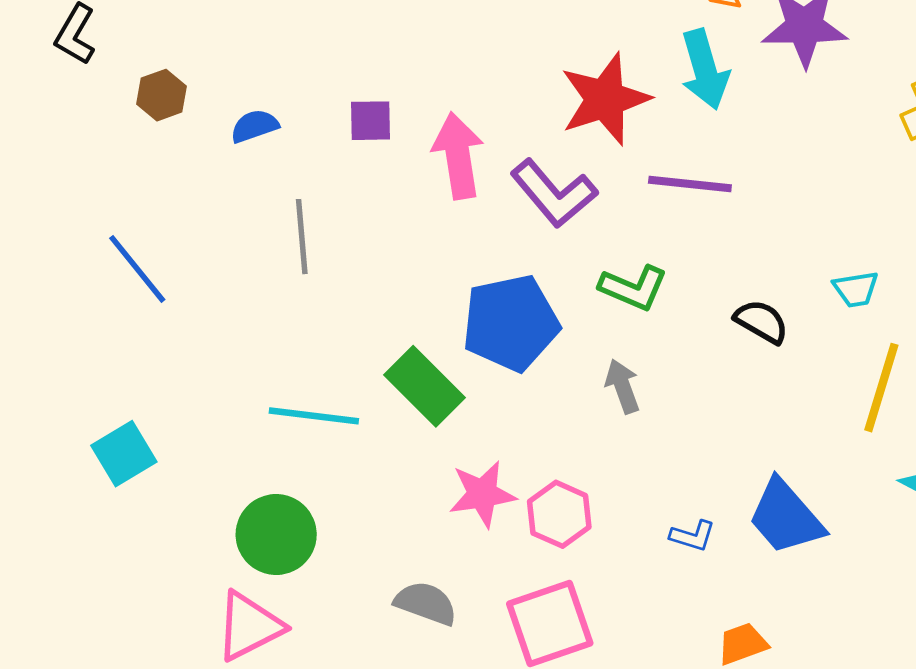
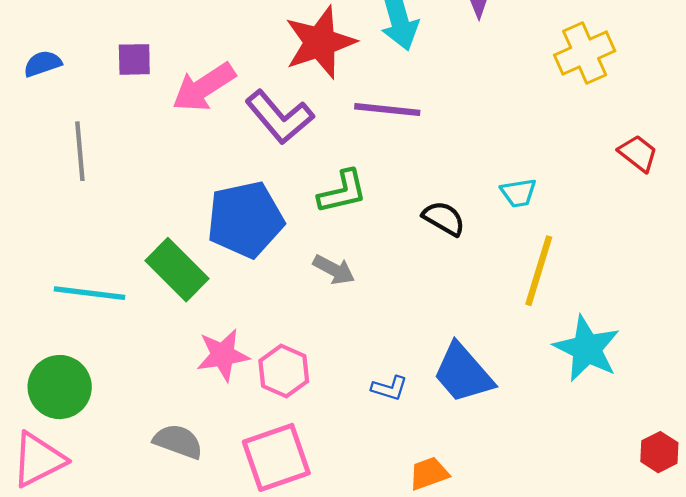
pink arrow: (458, 156) -> (204, 87), turned -114
green L-shape: (633, 288) -> (342, 192), turned -36
gray arrow: (623, 386) -> (334, 270), turned 138

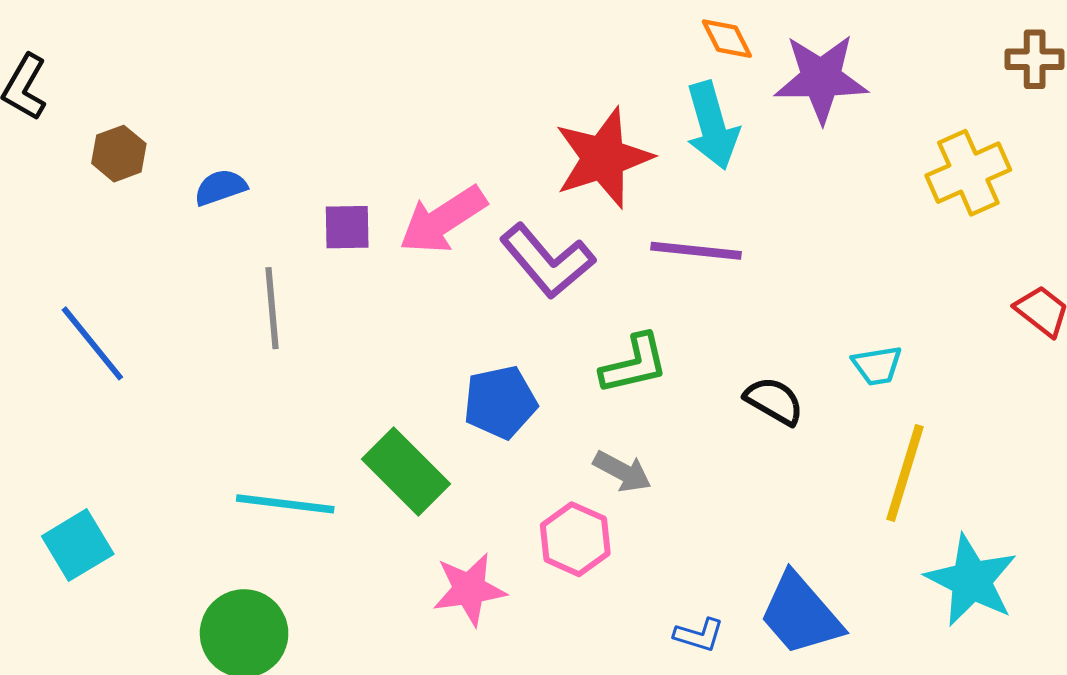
purple square: (134, 59) -> (347, 227), moved
blue pentagon: (245, 219) -> (500, 402), size x0.7
pink hexagon: (284, 371) -> (575, 539), moved

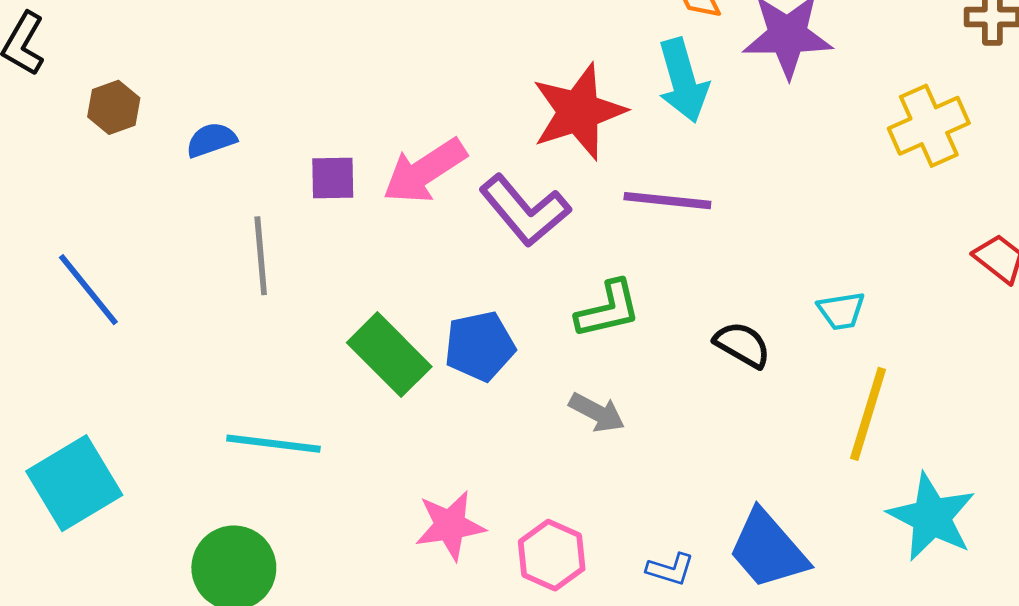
green rectangle: (406, 471) -> (389, 355), moved
pink hexagon: (575, 539) -> (552, 555), moved
cyan square: (78, 545) -> (74, 483), size x1.4

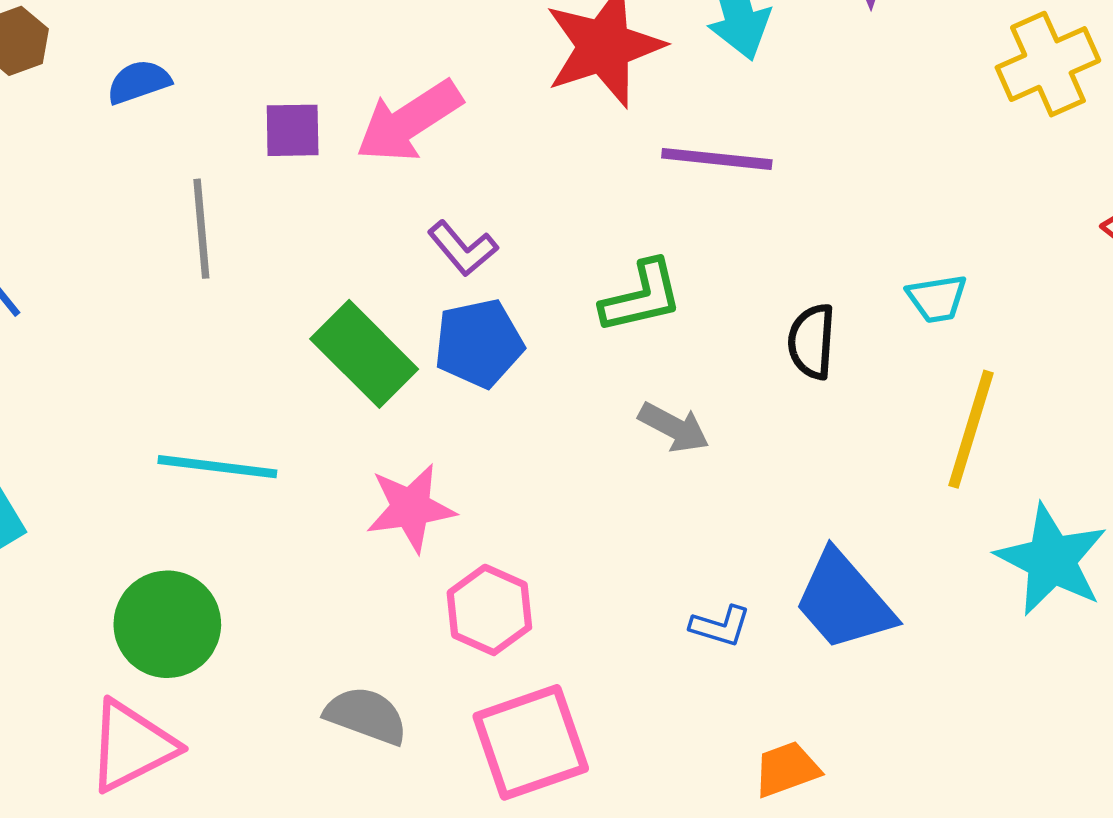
purple L-shape: (525, 210) -> (463, 248), moved, size x0.6
black semicircle: (742, 345) -> (812, 341), turned -116
gray arrow: (597, 412) -> (674, 427), moved
pink star: (450, 525) -> (411, 508), moved
pink hexagon: (552, 555) -> (489, 610), moved

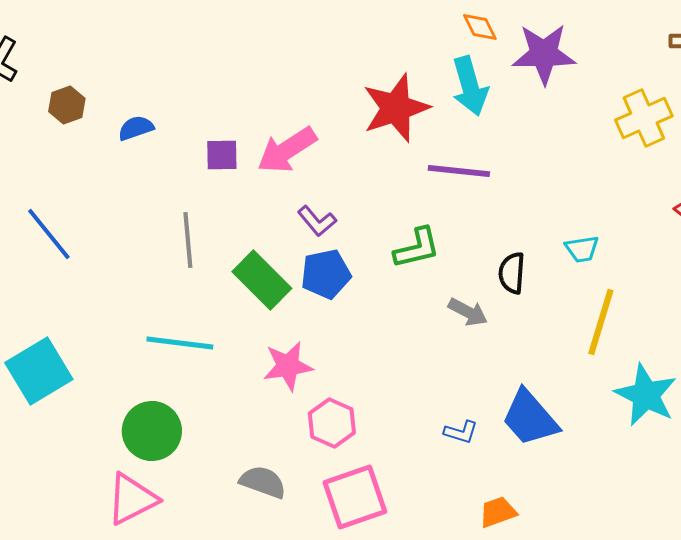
gray line: (201, 229) -> (188, 240), moved
gray arrow: (674, 427) -> (468, 312), moved

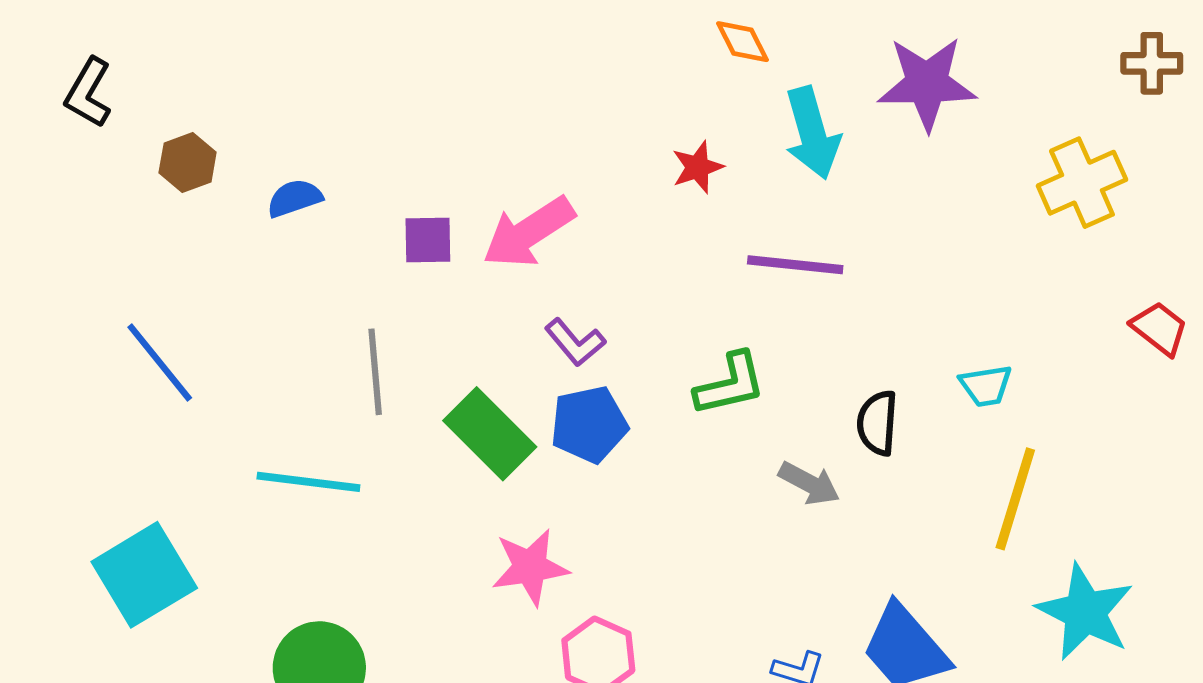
orange diamond: (480, 27) -> (742, 42), moved
red star: (396, 108) -> (698, 167), size x0.5
cyan line: (180, 343) -> (308, 482), moved

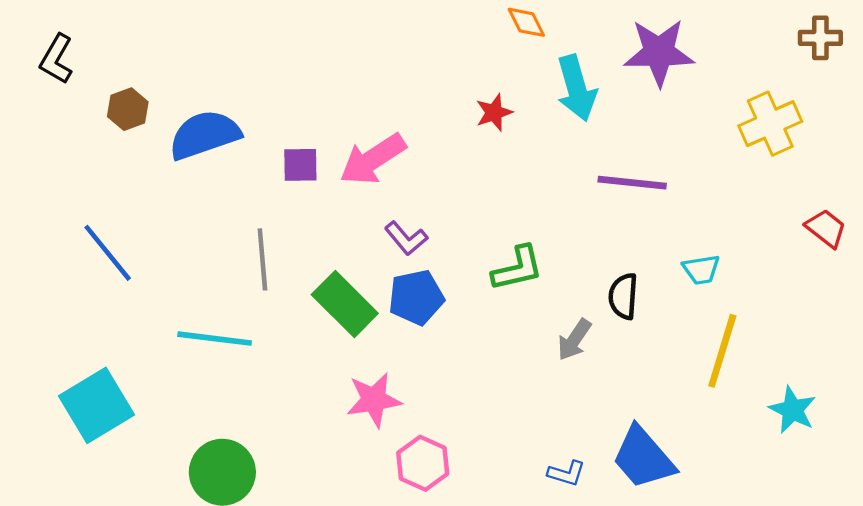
blue semicircle: (295, 198) -> (205, 135), size x1.8
purple line: (795, 265) -> (632, 183), moved
gray arrow: (809, 483) -> (574, 340), turned 96
cyan star: (1085, 612) -> (793, 410), moved, size x0.7

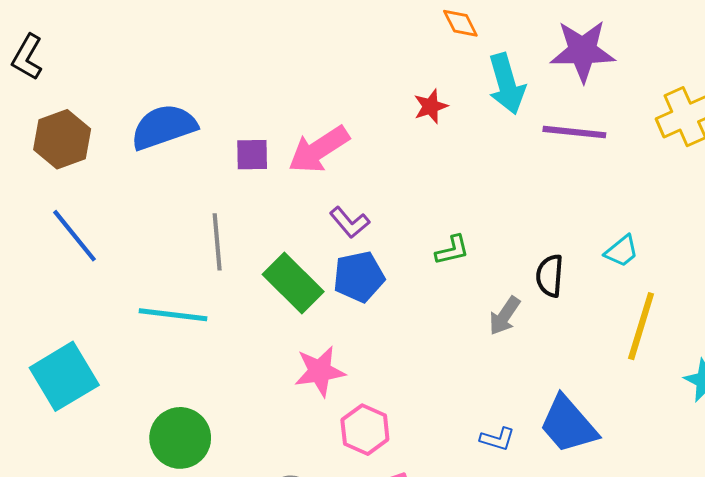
brown hexagon: (128, 109) -> (62, 139), moved, size x1.5
purple line: (632, 183) -> (574, 132), moved
green L-shape: (517, 268) -> (452, 250), size x0.7
cyan trapezoid: (701, 270) -> (622, 251), turned -30

